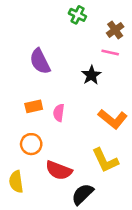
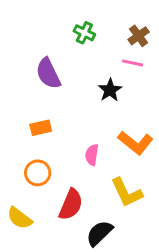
green cross: (78, 15) -> (84, 33), moved
pink semicircle: (59, 113) -> (92, 155), moved
red semicircle: (59, 170) -> (71, 205), turned -88
yellow semicircle: (16, 182) -> (20, 218), turned -45

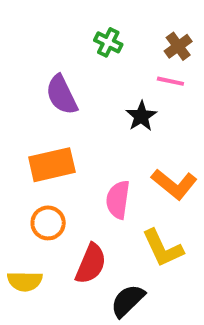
orange rectangle: (41, 128) -> (52, 165), size x1.6
pink semicircle: (92, 155) -> (118, 200), size x1.4
yellow semicircle: (20, 218) -> (25, 281), turned -36

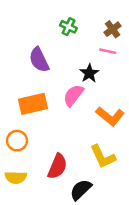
pink semicircle: (118, 200) -> (73, 95), moved, turned 30
orange circle: (48, 223) -> (17, 141), moved

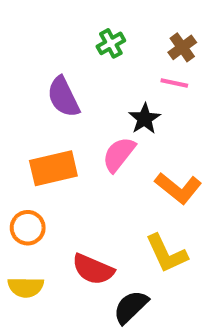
green cross: (68, 27) -> (111, 43), turned 35
red semicircle: (57, 166) -> (93, 269), turned 90

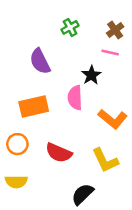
pink semicircle: (119, 154) -> (75, 98), turned -40
red semicircle: (93, 269) -> (59, 153), moved

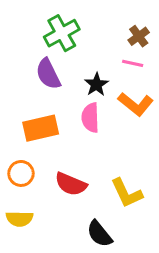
green cross: (70, 27) -> (62, 33), moved, size x1.6
black star: (91, 75) -> (96, 84), moved
orange L-shape: (113, 119) -> (136, 104), moved
black semicircle: (83, 194) -> (99, 234), turned -85

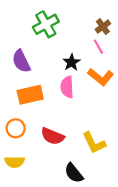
pink line: (133, 63) -> (98, 47), turned 48
purple semicircle: (48, 74) -> (21, 61), moved

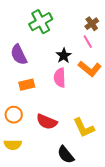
orange rectangle: (30, 95) -> (27, 85), size x0.7

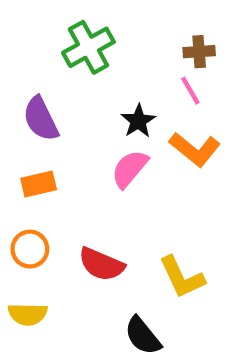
brown cross: (92, 24) -> (199, 52), turned 32
pink semicircle: (60, 78) -> (130, 169), turned 42
orange rectangle: (27, 85) -> (39, 184), moved

